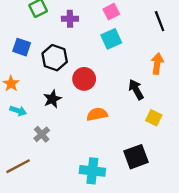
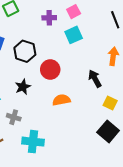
purple cross: (70, 19) -> (49, 18), moved
gray cross: (42, 134) -> (14, 117), turned -32
black square: (136, 157) -> (108, 131), moved, turned -30
cyan cross: (92, 171) -> (33, 142), moved

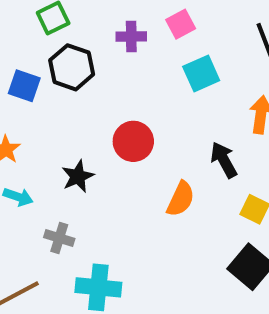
cyan square: (74, 35) -> (201, 73), moved
black hexagon: (25, 51) -> (72, 67), moved
orange semicircle: (61, 100) -> (181, 199), moved, turned 126

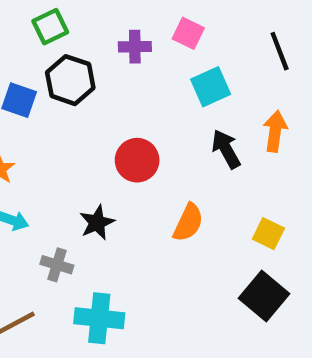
pink square: (181, 24) -> (188, 33), turned -36
black arrow: (224, 160) -> (226, 149), moved
black star: (78, 176) -> (97, 223), moved

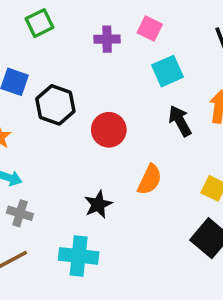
black hexagon: (70, 80) -> (55, 105), moved
black star: (97, 223) -> (98, 204), moved
gray cross: (57, 265) -> (20, 213), moved

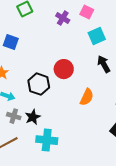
purple cross: (107, 39) -> (63, 18), turned 32
black hexagon: (55, 105) -> (39, 84), moved
black star: (98, 204) -> (33, 117), moved

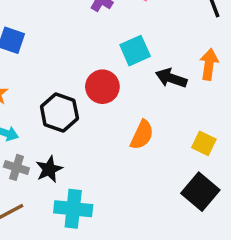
cyan square: (97, 36) -> (135, 51), moved
black arrow: (104, 64) -> (171, 78), turned -42

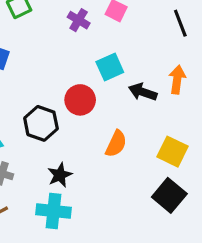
yellow square: (204, 143) -> (172, 152), size x1.4
black star: (49, 169) -> (60, 175), moved

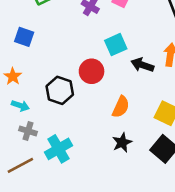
black star: (60, 175) -> (122, 142), moved
cyan cross: (54, 211) -> (58, 149), moved, turned -36

